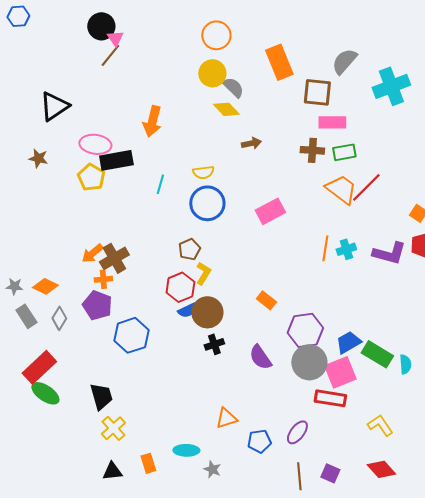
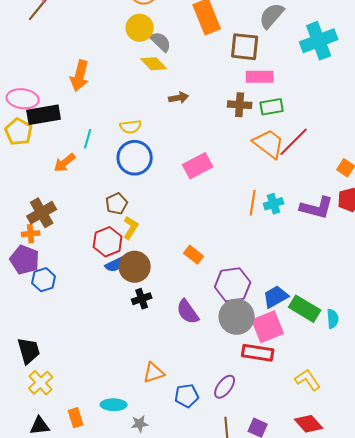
orange arrow: (92, 253) -> (65, 163), moved
blue hexagon: (131, 335) -> (44, 280), moved, size x0.7
gray star: (212, 469) -> (140, 424), turned -30

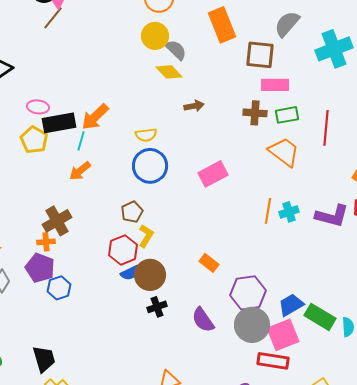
orange arrow: (80, 76) -> (95, 117), moved, turned 32
pink ellipse: (23, 99) -> (38, 107), size x0.7
cyan line: (88, 139) -> (81, 141), moved
red line: (294, 142) -> (326, 128), moved, turned -40

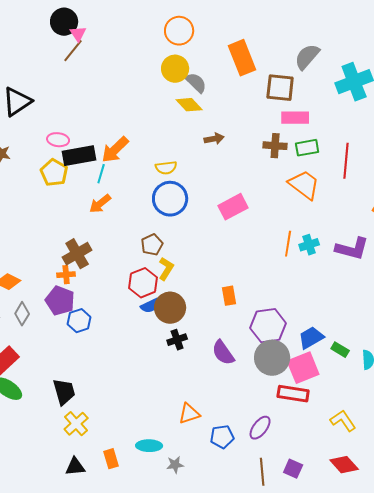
orange rectangle: (209, 263) -> (229, 296), turned 42
green rectangle: (320, 317) -> (340, 350), size x0.6

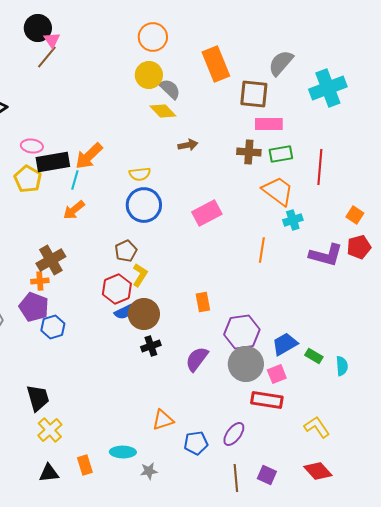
cyan cross: (309, 245) -> (293, 220), moved
purple semicircle: (223, 353) -> (197, 359), turned 72
pink square: (303, 368) -> (277, 374), size x0.6

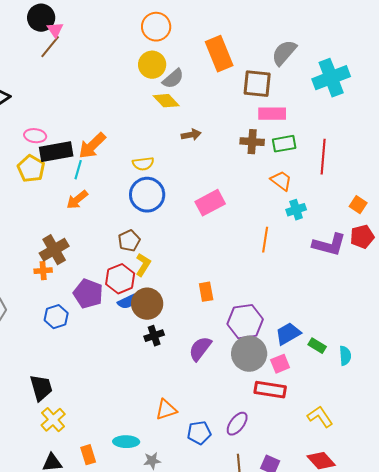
gray semicircle: (170, 89) -> (173, 79), turned 95
orange trapezoid: (278, 191) -> (281, 181), size x0.7
purple pentagon: (34, 307) -> (88, 294), moved

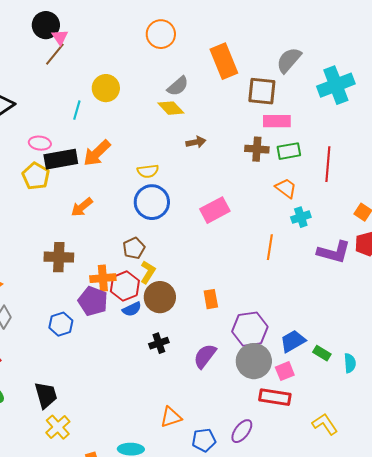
yellow circle: (152, 65) -> (106, 88), moved
cyan line: (78, 170) -> (77, 110), moved
brown cross: (54, 250) -> (59, 257), turned 32
orange cross: (43, 271) -> (103, 278), moved, size x1.4
brown circle: (147, 304) -> (160, 297), moved

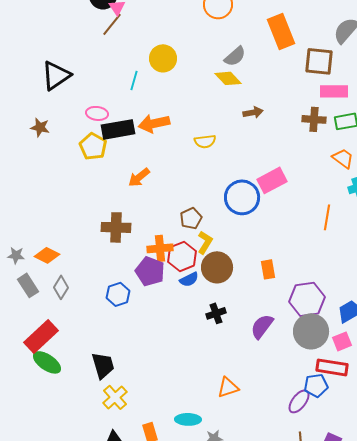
orange arrow: (97, 153) -> (154, 123), turned 32
blue circle: (152, 202) -> (242, 197), moved
blue pentagon: (204, 440) -> (316, 385), moved

